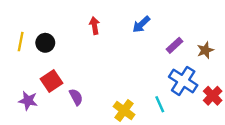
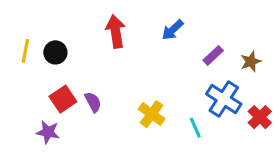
red arrow: (95, 26) -> (116, 31), size x1.5
purple semicircle: (76, 97) -> (93, 102), moved
purple star: (28, 101) -> (48, 132), moved
yellow cross: (124, 111) -> (152, 114), moved

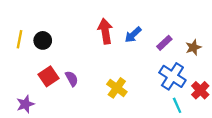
blue arrow: (173, 30) -> (133, 35), moved
red arrow: (116, 31) -> (105, 31), moved
cyan line: (195, 128) -> (177, 105), moved
purple star: (48, 132) -> (25, 104), moved, turned -30

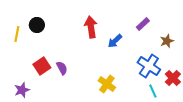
blue arrow: (133, 35) -> (115, 41), moved
black circle: (43, 40) -> (37, 25), moved
purple rectangle: (164, 43) -> (143, 24), moved
yellow cross: (117, 88) -> (107, 84), moved

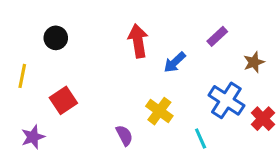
yellow line: (17, 34) -> (22, 76), moved
purple semicircle: (62, 68) -> (124, 135), moved
yellow cross: (107, 84) -> (159, 111), moved
cyan line: (153, 91) -> (201, 138), moved

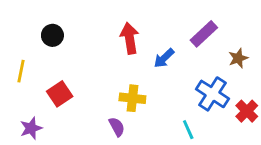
purple rectangle: (217, 36) -> (204, 34), size x1.4
yellow cross: (159, 111) -> (132, 98), moved, turned -30

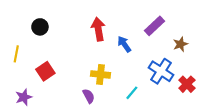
blue arrow: (164, 58) -> (124, 44), turned 98
cyan line: (188, 130) -> (132, 93), moved, turned 64

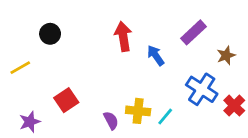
yellow line: (16, 54) -> (20, 68), turned 49
red square: (45, 71) -> (66, 100), moved
yellow cross: (100, 74) -> (138, 111), moved

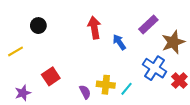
brown star: (226, 55) -> (173, 42), size x1.6

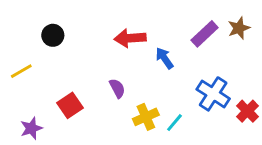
red arrow: (94, 28) -> (130, 38), turned -85
brown star: (173, 42) -> (239, 28), moved, size x0.7
yellow cross: (106, 85) -> (146, 117), turned -30
purple semicircle: (85, 92) -> (117, 88), moved

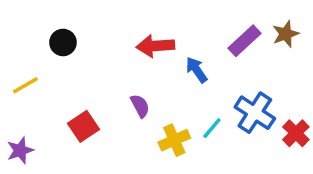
cyan line: (174, 123) -> (212, 128), moved
purple star: (31, 128) -> (20, 150), moved

